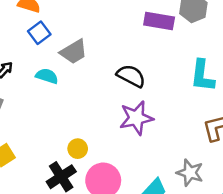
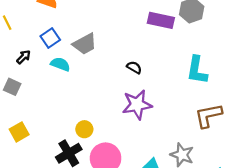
blue square: (39, 33) -> (50, 38), moved
black semicircle: (131, 76) -> (134, 67), size x0.6

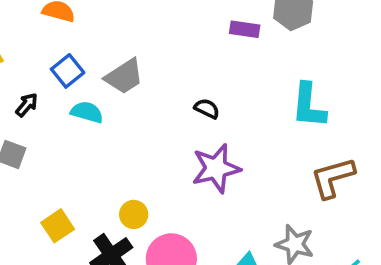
purple rectangle: (161, 20) -> (245, 29), size x0.7
yellow square: (19, 132) -> (58, 226), moved

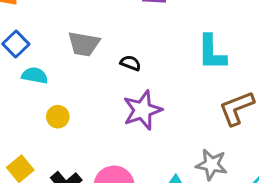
gray trapezoid: (124, 76) -> (84, 44), moved, turned 48
yellow circle: (134, 214) -> (58, 117), moved

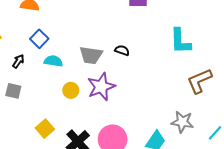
gray trapezoid: (84, 44) -> (91, 55), moved
purple star: (142, 110) -> (101, 87), moved

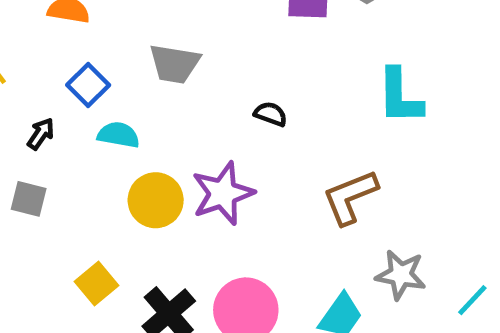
gray trapezoid: (91, 55) -> (174, 64), moved
brown L-shape: (199, 81) -> (350, 197), moved
yellow circle: (71, 90) -> (156, 200), size x1.5

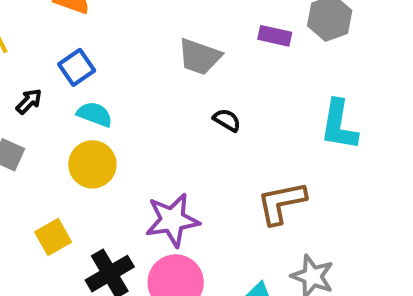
gray trapezoid: (174, 64) -> (200, 57), moved
purple star: (223, 193) -> (172, 220), moved
yellow circle: (156, 200) -> (92, 164), moved

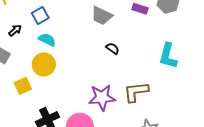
purple star: (172, 220) -> (102, 97), moved
yellow square: (53, 237) -> (23, 86), moved

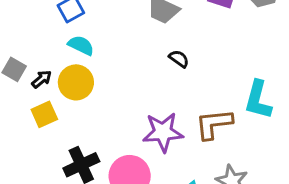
black arrow: (15, 30) -> (42, 79), moved
cyan L-shape: (168, 56) -> (258, 100), moved

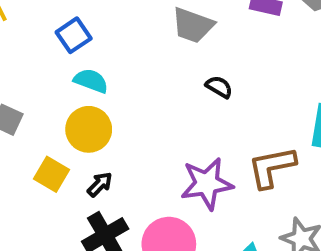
black arrow: (42, 79) -> (100, 184), moved
yellow square: (44, 114) -> (52, 174), turned -30

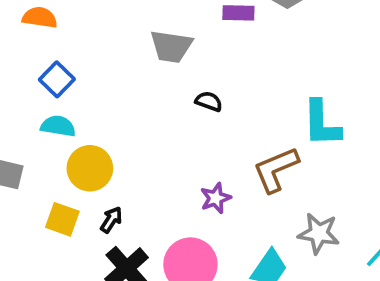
cyan semicircle: (91, 81) -> (58, 126), moved
purple star: (207, 184) -> (216, 198), size x0.6

